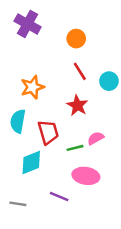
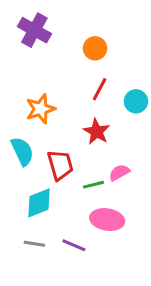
red line: (80, 71) -> (100, 89), turned 60
cyan semicircle: (18, 121) -> (22, 151), turned 145
gray line: (18, 204) -> (34, 244), moved

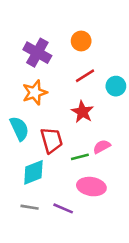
purple cross: (34, 30) -> (37, 53), moved
red line: (100, 89) -> (85, 76), turned 30

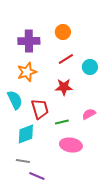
purple cross: (37, 53) -> (29, 41), turned -30
red star: (82, 112) -> (64, 87), turned -30
pink semicircle: (102, 147) -> (89, 114), moved
purple line: (63, 208) -> (37, 176), moved

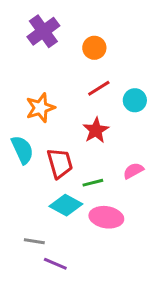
purple cross: (29, 41) -> (43, 31), moved, turned -35
red star: (64, 87) -> (96, 130), turned -30
cyan diamond: (26, 134) -> (66, 205), moved, turned 50

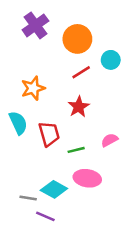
orange circle: (94, 48) -> (77, 39), size x1.5
cyan circle: (135, 100) -> (111, 60), moved
cyan diamond: (66, 205) -> (54, 189), moved

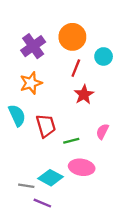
purple cross: (35, 25) -> (33, 46), moved
red line: (81, 72) -> (76, 68), turned -36
red star: (79, 107) -> (84, 95), moved
pink semicircle: (109, 140) -> (102, 132), turned -35

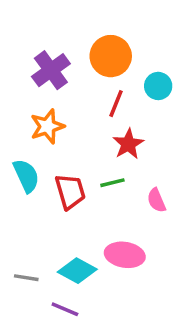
pink semicircle: (102, 132) -> (156, 200), turned -49
green line: (71, 141) -> (112, 183), moved
gray line: (26, 186) -> (26, 278), moved

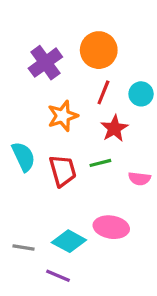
cyan circle: (158, 86) -> (141, 94), moved
orange star: (47, 126) -> (63, 116), moved
pink semicircle: (156, 200) -> (139, 179), turned -60

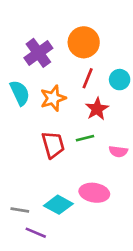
cyan semicircle: (23, 157) -> (20, 93), moved
purple line: (58, 276) -> (36, 233), moved

